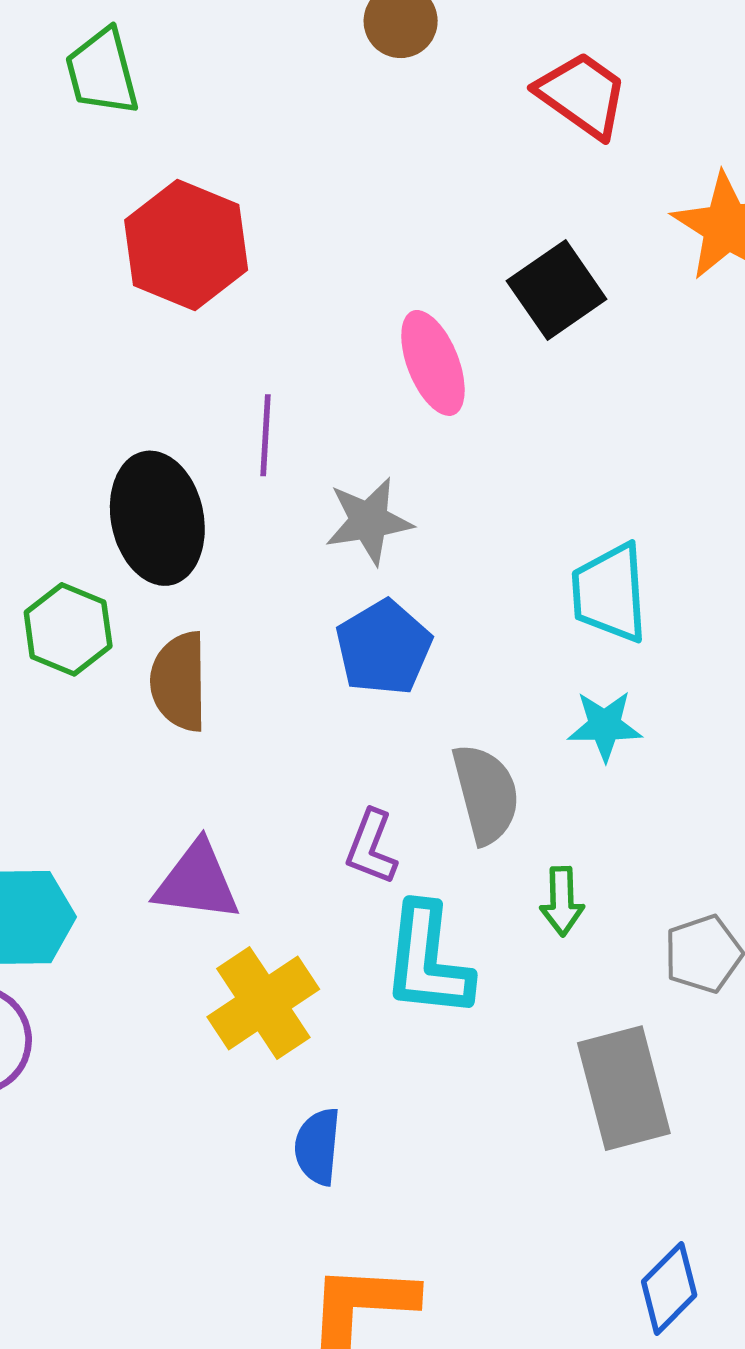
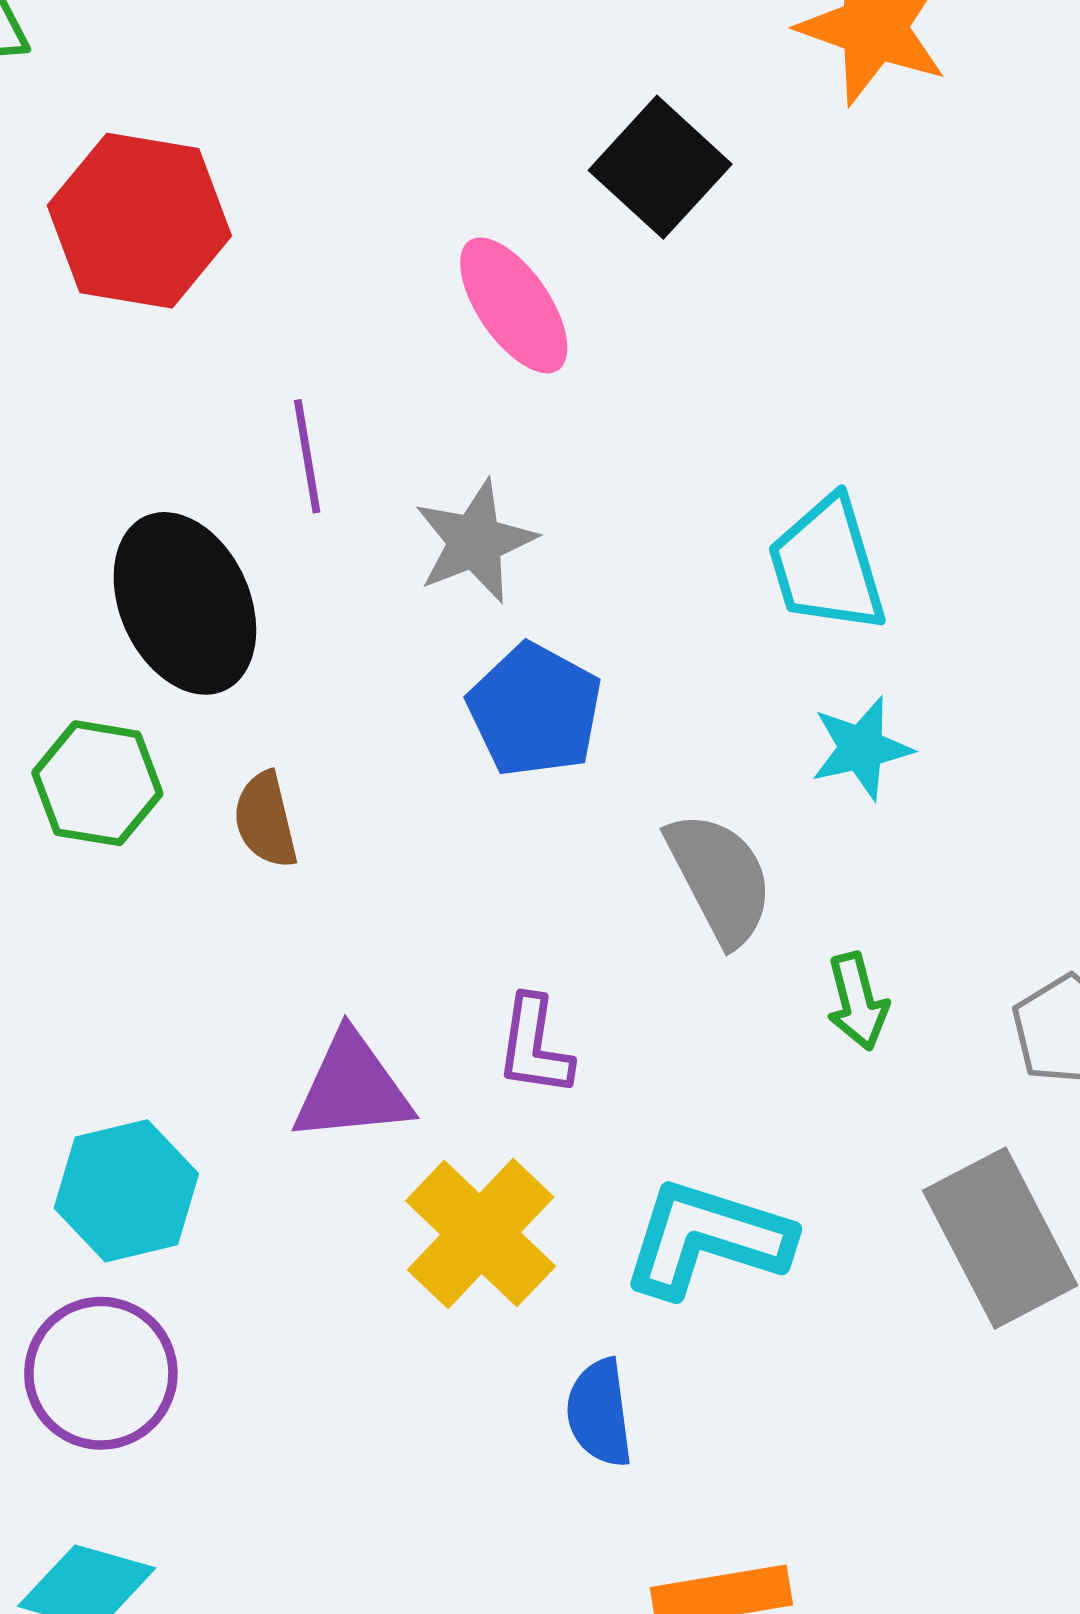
brown semicircle: (179, 682) -> (266, 820), size x0.7
purple L-shape: (371, 847) -> (534, 1046), moved
cyan L-shape: (428, 961) -> (707, 1239), moved, turned 114

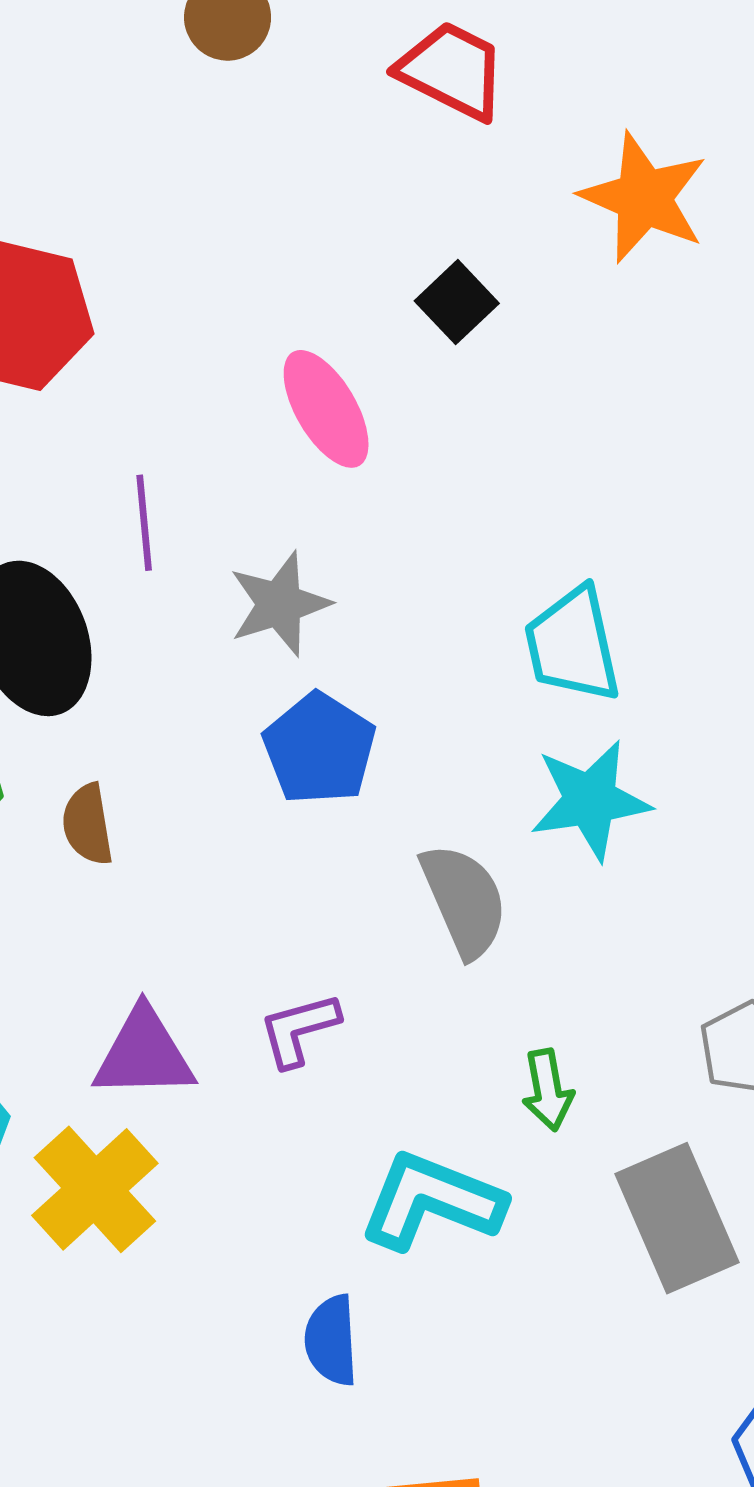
black square: (660, 167) -> (457, 302), size x0.7
cyan star: (861, 748) -> (590, 800), size x1.4
green arrow: (857, 1001) -> (548, 1090), moved
purple L-shape: (534, 1046) -> (299, 1030), turned 62
yellow cross: (481, 1234) -> (95, 1189), moved

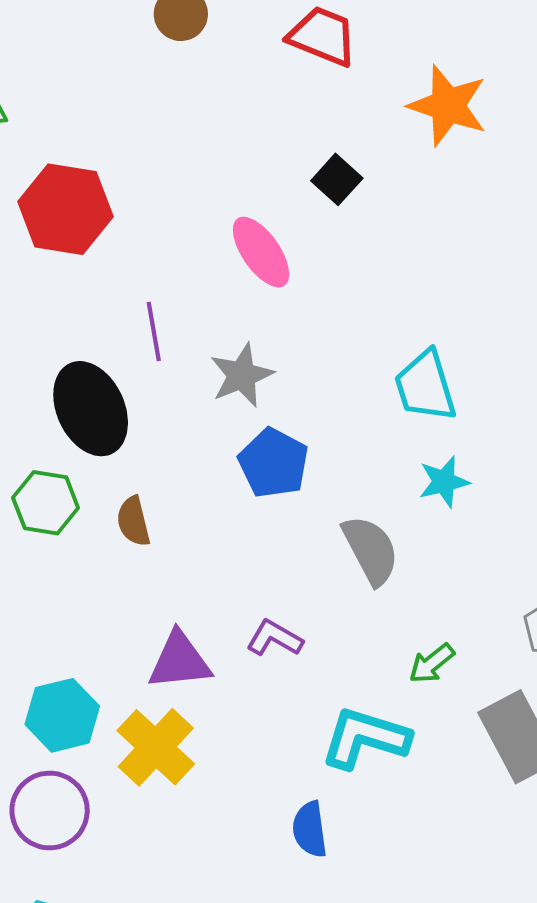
cyan star: (590, 800) -> (444, 482), size x0.7
purple L-shape: (299, 1030) -> (275, 638), turned 50
green arrow: (548, 1090) -> (432, 664), turned 66

